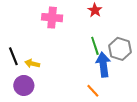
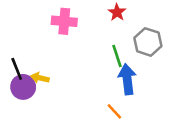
gray hexagon: (120, 49) -> (148, 42), moved
purple circle: (24, 85) -> (23, 87), moved

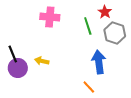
red star: (117, 12) -> (105, 12), moved
green line: (117, 56) -> (88, 26), moved
yellow arrow: (40, 78) -> (42, 61), moved

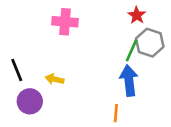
green line: (88, 26) -> (132, 50), moved, turned 42
purple circle: (18, 68) -> (30, 101), moved
orange line: (89, 87) -> (116, 113), turned 48

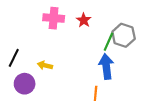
red star: (137, 15) -> (84, 20), moved
black line: (17, 70) -> (14, 58), turned 48

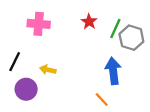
pink cross: (54, 18) -> (39, 24), moved
green line: (108, 42) -> (115, 29), moved
orange line: (96, 93) -> (102, 100), turned -48

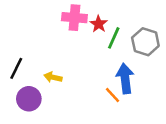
pink cross: (39, 24) -> (74, 18), moved
green line: (115, 29) -> (114, 38), moved
orange line: (102, 100) -> (112, 95), moved

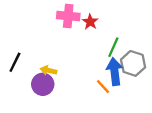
green line: (114, 38) -> (113, 47), moved
gray hexagon: (145, 42) -> (133, 63), moved
purple circle: (29, 99) -> (43, 84), moved

